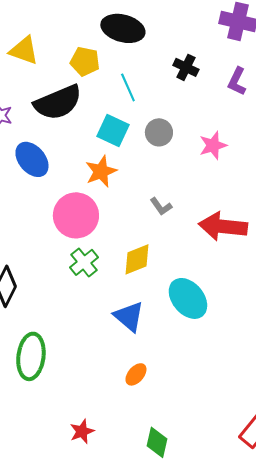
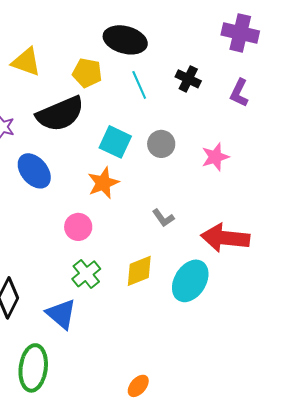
cyan line: (128, 87) -> (139, 85), moved
pink circle: (76, 215) -> (78, 227), size x0.6
cyan ellipse: (188, 298) -> (190, 281), moved, turned 72
blue triangle: (129, 316) -> (61, 314), moved

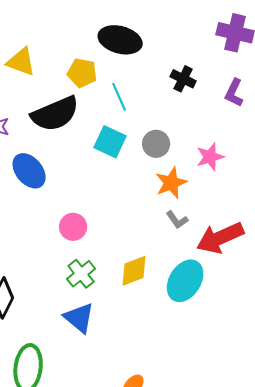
cyan line: (139, 85) -> (119, 97), moved
orange star: (103, 183) -> (171, 183), moved
gray L-shape: (163, 218) -> (177, 220), moved
red arrow: (225, 238) -> (220, 238), turned -30
blue triangle: (61, 314) -> (79, 318), moved

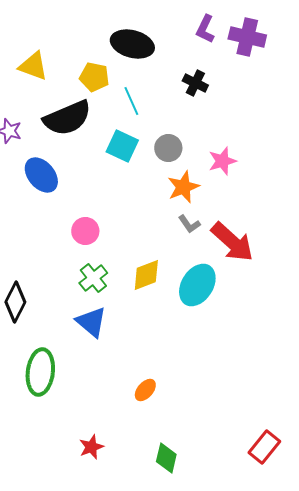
purple L-shape: (234, 93) -> (205, 29), moved
red arrow: (220, 238) -> (232, 242), turned -114

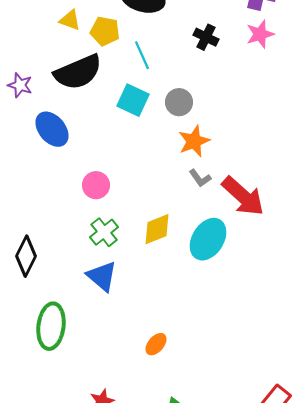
yellow triangle: (33, 66) -> (70, 20), moved, size x0.7
pink star: (222, 161) -> (260, 34), moved

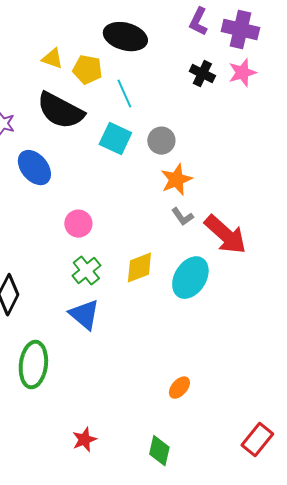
black cross: (206, 37) -> (202, 74), moved
black semicircle: (78, 72) -> (60, 111), turned 51
orange ellipse: (156, 344) -> (179, 388), moved

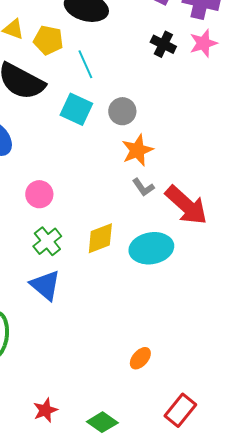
cyan ellipse: (190, 278) -> (151, 248), turned 48
red rectangle: (257, 440) -> (180, 410), moved
green diamond: (159, 451) -> (102, 422), moved, turned -68

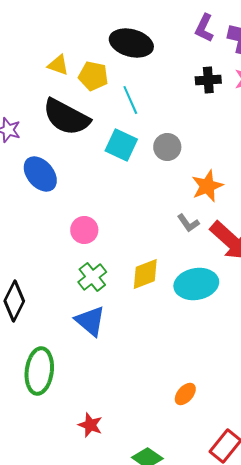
black cross: (163, 44) -> (208, 80), turned -30
orange star: (137, 150) -> (207, 186), moved
red star: (45, 410) -> (90, 425), moved, turned -30

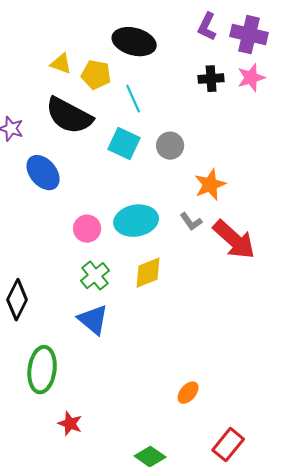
cyan ellipse: (196, 284) -> (136, 221), moved
red star: (90, 425) -> (70, 424), moved

